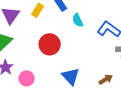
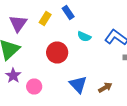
cyan semicircle: (78, 20) -> (84, 36), moved, turned -40
brown arrow: (106, 79) -> (105, 88), moved

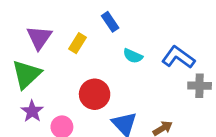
yellow rectangle: (45, 18) -> (78, 43), moved
red circle: (57, 52) -> (95, 94), moved

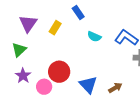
green triangle: (26, 74) -> (19, 50), size x0.7
red circle: (95, 94) -> (59, 72), moved

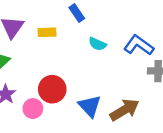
yellow rectangle: (55, 28) -> (47, 32), turned 56
brown arrow: (115, 88) -> (125, 110), size x1.6

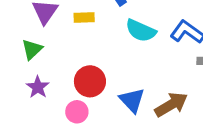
cyan semicircle: (97, 44) -> (141, 31), size x1.5
pink circle: (33, 109) -> (77, 112), moved

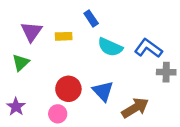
purple star: (38, 87) -> (16, 107), moved
blue triangle: (132, 100) -> (103, 91), moved

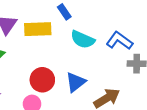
yellow rectangle: (64, 36) -> (38, 29), size x1.6
blue triangle: (103, 91) -> (76, 82), turned 35

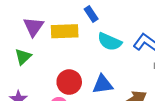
blue triangle: (76, 82) -> (103, 84), turned 30

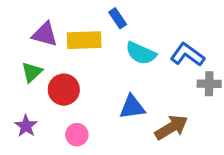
purple triangle: (33, 27) -> (45, 34), turned -50
red circle: (69, 82) -> (64, 90), moved

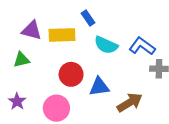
green triangle: (32, 72) -> (22, 60), turned 30
red circle: (64, 90) -> (71, 74), moved
pink circle: (77, 135) -> (56, 108), size x1.5

